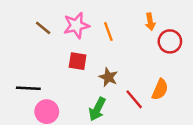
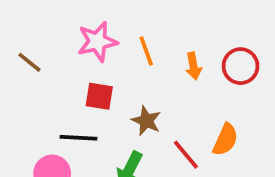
orange arrow: (150, 22) -> (193, 66), moved
brown line: (43, 28) -> (30, 62), moved
black line: (28, 88) -> (78, 138), moved

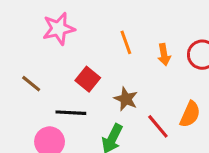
pink star: (97, 42) -> (59, 29), moved
brown line: (30, 62) -> (31, 84), moved
red square: (99, 96) -> (88, 79), turned 30

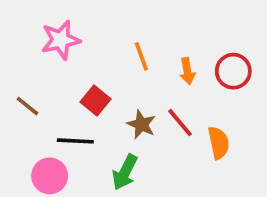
orange semicircle: (190, 114) -> (219, 143), turned -36
red line: (158, 126) -> (180, 123), moved

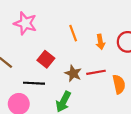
pink star: (61, 40) -> (25, 23), turned 30
red line: (180, 123) -> (96, 72), turned -60

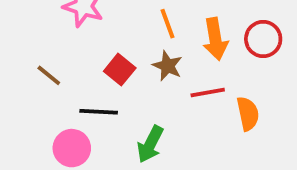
orange arrow: (100, 42) -> (215, 39), size x1.5
brown star: (73, 73) -> (167, 66), moved

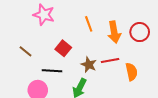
brown star: (167, 66) -> (89, 65), moved

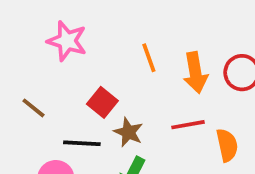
brown star: (89, 65) -> (128, 132), moved

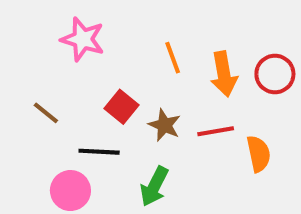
brown star: (128, 132) -> (164, 125), moved

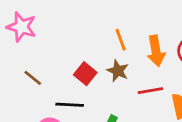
pink star: (83, 39) -> (21, 27), moved
brown star: (164, 125) -> (118, 71), moved

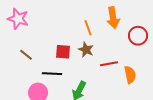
orange arrow: (156, 51) -> (113, 18), moved
red square: (85, 74) -> (63, 52), turned -35

